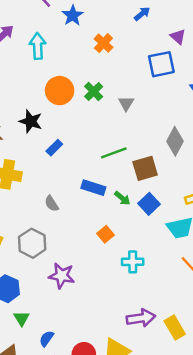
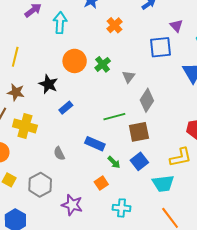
gray diamond: (175, 141) -> (147, 100), moved
green arrow: (122, 198) -> (114, 162), moved
purple star: (62, 276) -> (72, 205), moved

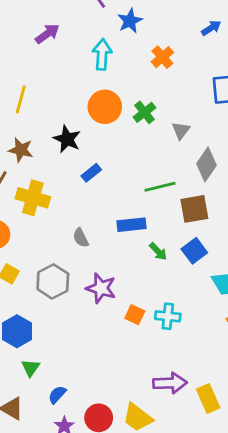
cyan arrow: (60, 23) -> (102, 54), moved
blue rectangle: (95, 144) -> (132, 225), turned -30
orange square: (101, 183) -> (135, 315), moved, turned -32
purple star: (72, 205) -> (101, 288), moved

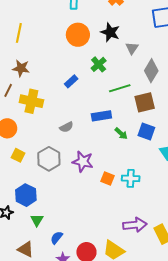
green cross: (144, 112) -> (99, 64), moved
black star: (67, 139) -> (110, 32), moved
gray semicircle: (81, 238) -> (66, 127), turned -88
blue square: (194, 251) -> (146, 132), turned -30

